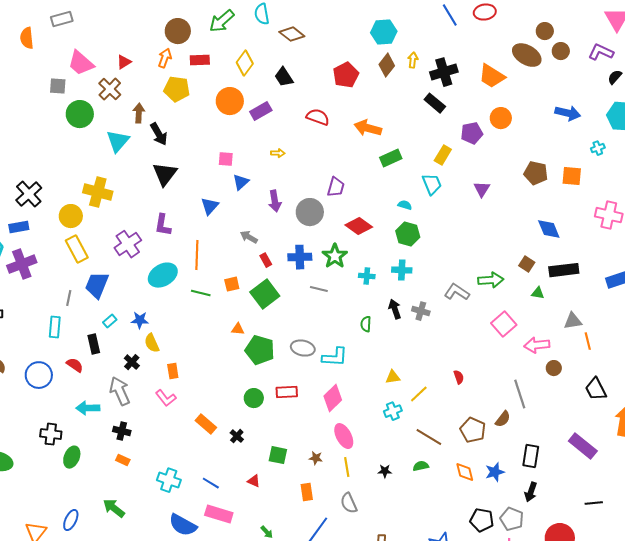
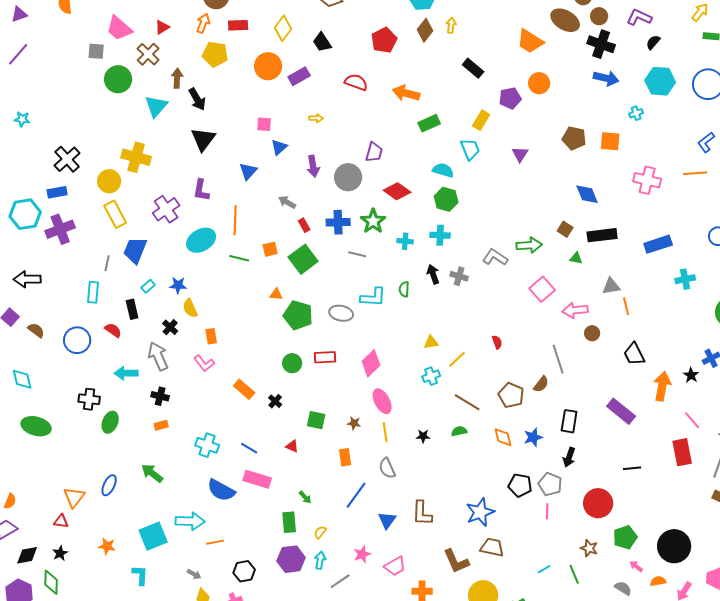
black cross: (444, 72) -> (601, 44), moved, turned 36
cyan semicircle: (405, 205) -> (443, 170), size x1.5
cyan L-shape: (335, 357) -> (373, 297), moved
orange rectangle: (123, 460) -> (161, 425), turned -40

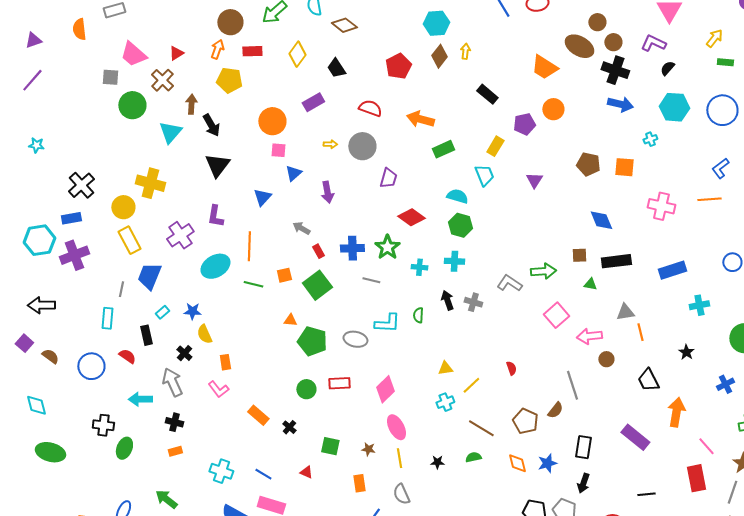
orange circle: (268, 66) -> (272, 121), moved
gray circle: (348, 177) -> (362, 146), moved
brown square: (565, 229) -> (579, 255), turned -35
black star: (691, 375) -> (686, 352), moved

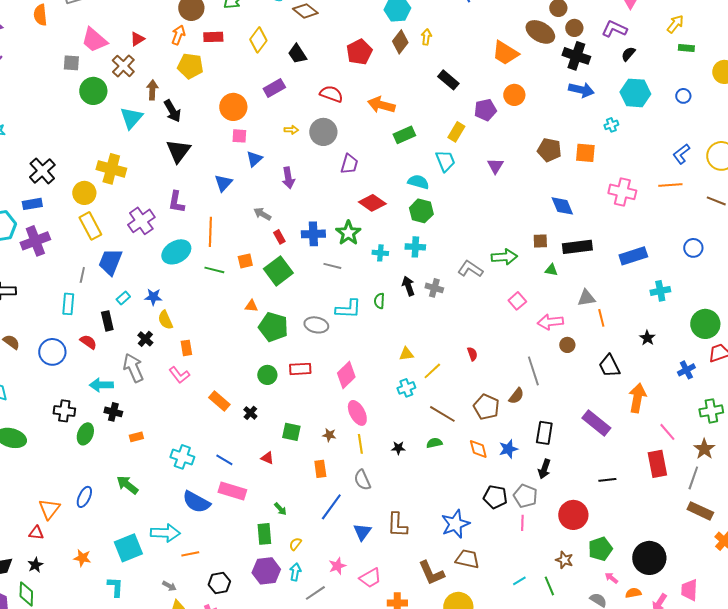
blue circle: (722, 110) -> (683, 96), size x0.5
pink square: (556, 315) -> (517, 301), size x0.7
black cross: (174, 422) -> (113, 412), moved

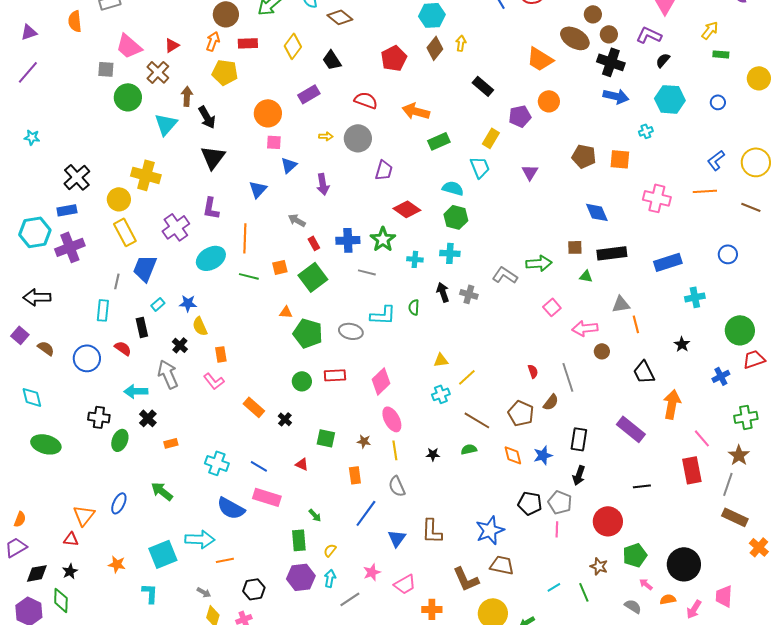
red semicircle: (472, 354) -> (533, 371), moved
black cross: (113, 412) -> (148, 418), turned 30

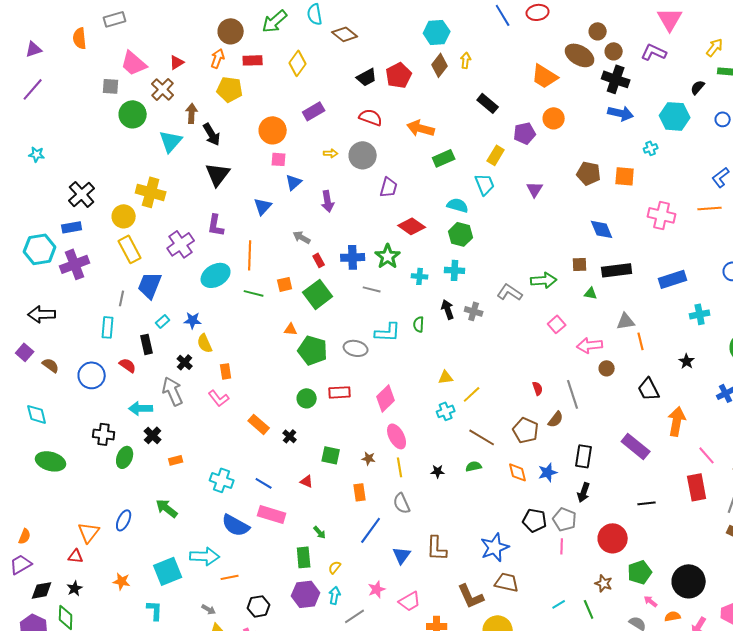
black trapezoid: (332, 60) -> (367, 77), moved, turned -85
black semicircle: (663, 60) -> (698, 87), moved

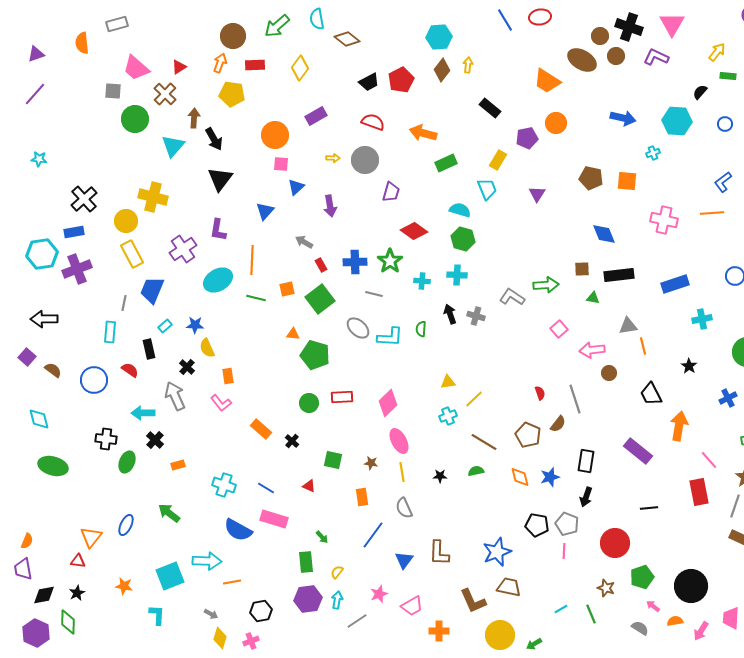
black cross: (616, 79) -> (629, 27), moved
gray ellipse: (356, 348) -> (358, 328), moved, turned 30
purple trapezoid: (21, 564) -> (23, 569), turned -70

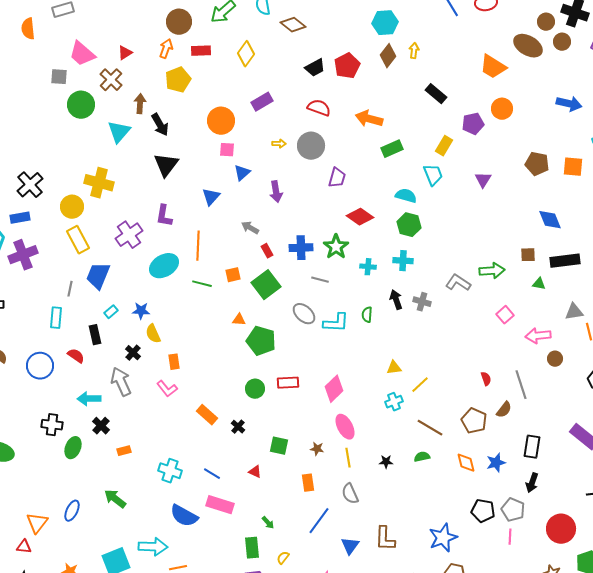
yellow pentagon: (232, 94) -> (178, 80), turned -30

